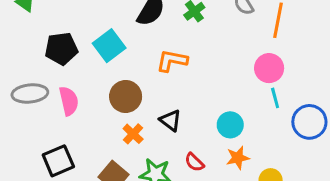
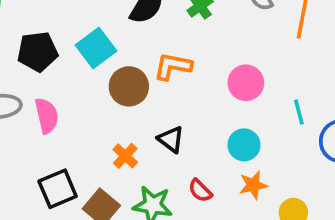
pink circle: (269, 68) -> (246, 83), moved
brown circle: (126, 96) -> (129, 86), moved
black square: (58, 161) -> (58, 189), moved

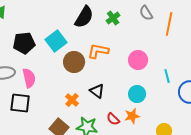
orange star: (253, 185) -> (132, 116), moved
black square: (58, 189) -> (20, 103), moved, turned 30

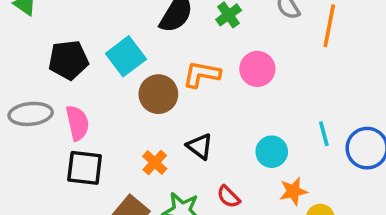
pink circle: (138, 60) -> (257, 69), moved
cyan line: (167, 76) -> (324, 134), moved
black square: (20, 103) -> (85, 168), moved
orange star: (132, 116) -> (293, 191), moved

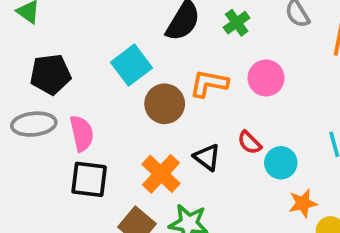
black pentagon: (68, 60) -> (50, 74), moved
orange cross: (155, 162) -> (161, 174), size x1.5
red semicircle: (229, 197) -> (249, 143), moved

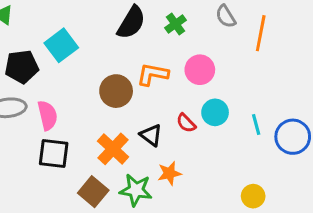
cyan square: (131, 65) -> (61, 45), moved
cyan circle: (281, 163) -> (215, 112), moved
orange star: (303, 203) -> (169, 173), moved

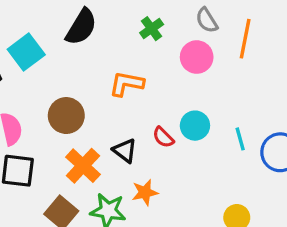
black semicircle: (131, 23) -> (81, 27), moved
pink circle: (200, 70) -> (197, 57), moved
brown circle: (116, 91) -> (66, 116), moved

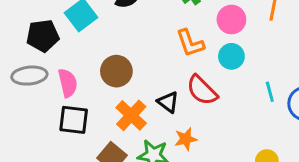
orange L-shape: (126, 84) -> (190, 43), moved, turned -120
cyan circle: (195, 126) -> (231, 56), moved
red semicircle: (163, 137) -> (202, 90), size x1.6

